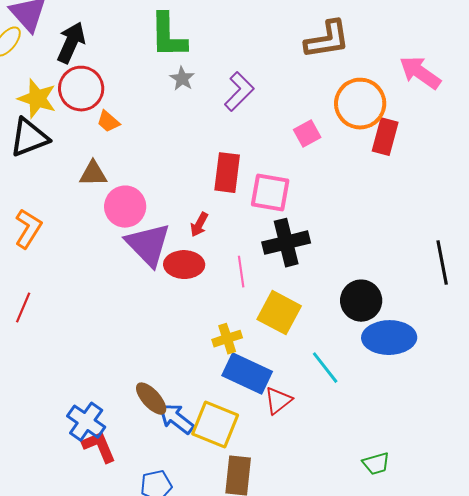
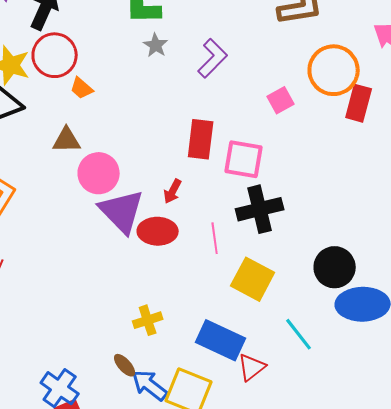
yellow cross: (227, 339) -> (148, 320), moved
brown ellipse: (151, 399) -> (125, 365), size x0.7

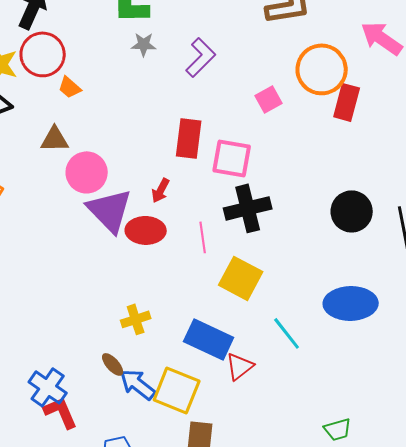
gray star: (156, 45) -> (144, 44), turned -30
black circle: (335, 267) -> (352, 211), moved

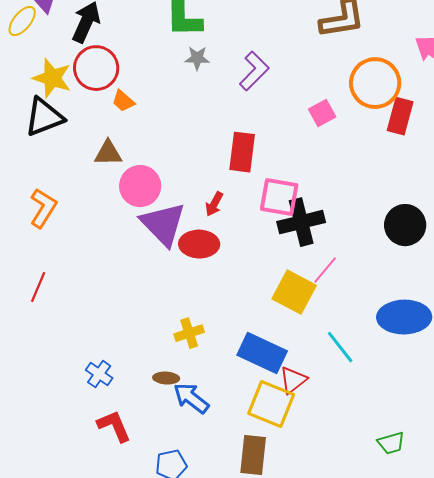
pink square: (232, 158) -> (279, 197), moved
pink line: (203, 237) -> (325, 270), moved, turned 48
brown ellipse: (113, 364) -> (166, 378), turned -45
blue cross: (48, 387) -> (99, 374), moved, size x0.7
yellow square: (177, 390) -> (271, 404), moved

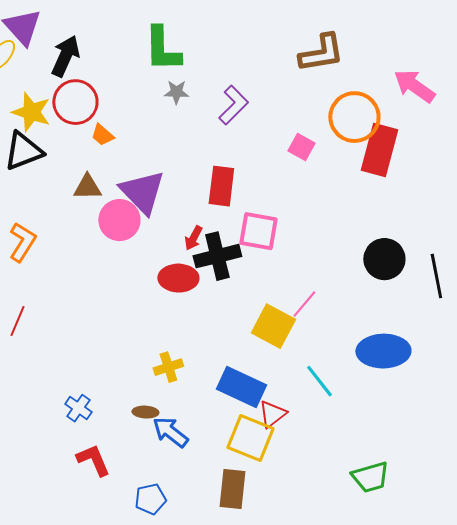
pink square: (322, 113) -> (301, 147), turned -32
red rectangle: (400, 116) -> (379, 150), size x1.4
black cross: (301, 222) -> (217, 256), moved
purple triangle: (163, 224) -> (142, 192), moved
green trapezoid: (391, 443) -> (370, 477), size x1.4

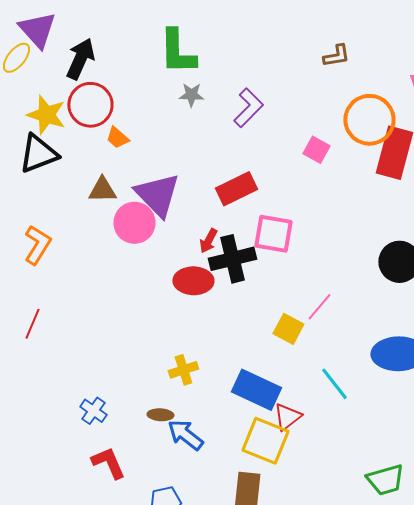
brown L-shape: (321, 53) -> (336, 56), size x0.6
red rectangle: (221, 186) -> (236, 189), turned 57
yellow square: (273, 326) -> (288, 329), size x0.7

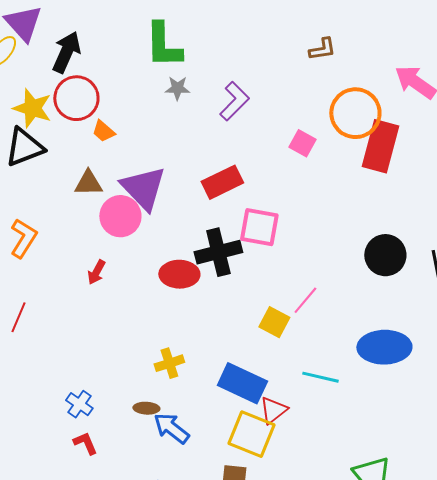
red arrow: (208, 241) -> (96, 272), moved
cyan line: (334, 384) -> (320, 377), turned -39
red L-shape: (108, 463) -> (85, 443), moved, size x0.7

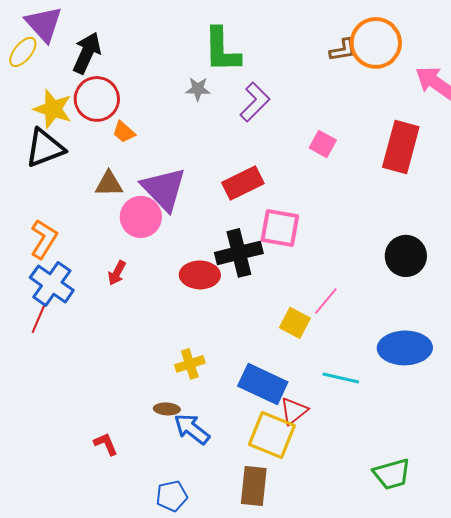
green L-shape: (163, 45) -> (222, 50), moved
orange circle: (355, 113) -> (376, 43), moved
blue cross: (79, 404) -> (52, 284), moved, size x1.6

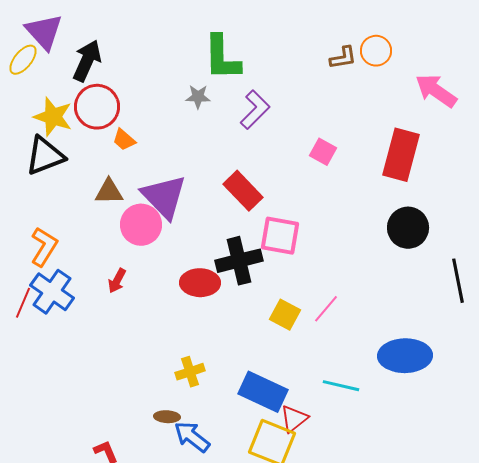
orange circle: (376, 43) -> (376, 51), size x0.6
red rectangle: (243, 183) -> (243, 191), turned 72
black circle: (406, 256) -> (408, 228), moved
red line: (39, 318) -> (23, 303), moved
yellow square: (295, 323) -> (285, 315), moved

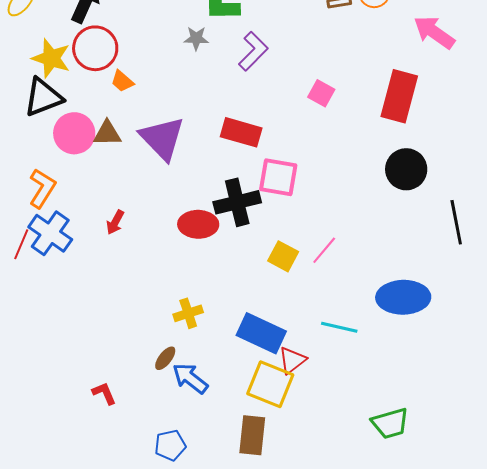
red rectangle: (243, 191) -> (241, 132), turned -30
pink circle: (141, 225) -> (74, 133), moved
brown ellipse: (167, 417) -> (165, 358), turned -55

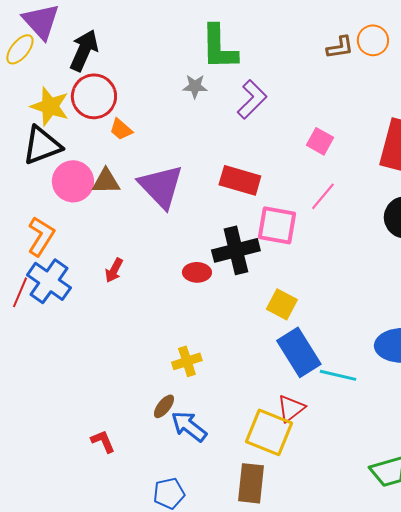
red ellipse: (198, 224) -> (197, 272), size x0.7
pink line: (324, 250) -> (323, 196), moved
blue rectangle: (261, 333) -> (299, 352), moved, turned 33

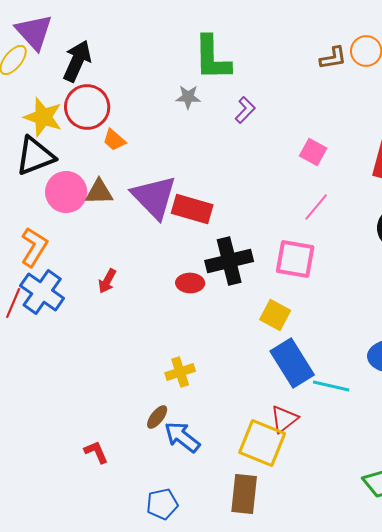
purple L-shape: (252, 99) -> (245, 110), size x0.7
red rectangle: (240, 180) -> (192, 209), moved
pink square: (277, 225) -> (295, 259), moved

